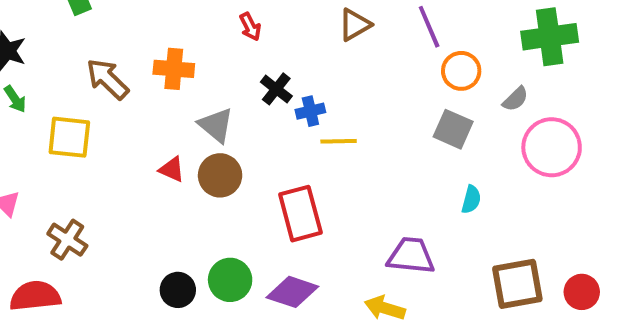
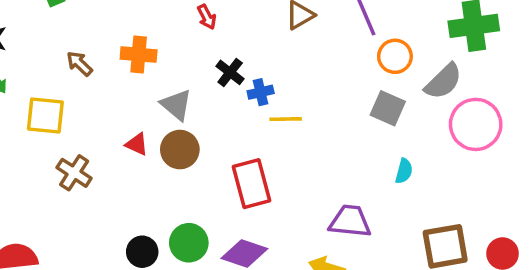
brown arrow: (107, 79) -> (79, 63), size x0.7
gray semicircle: (515, 99) -> (443, 81), size x1.6
brown cross: (67, 240) -> (74, 173), moved

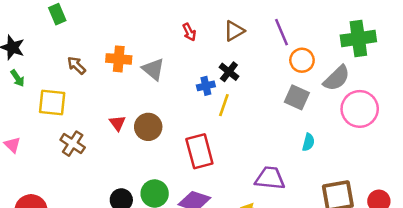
red arrow: (207, 17) -> (189, 32), moved
black cross: (230, 72) -> (229, 72), moved
gray triangle: (176, 105) -> (153, 69), moved
yellow line: (286, 119) -> (224, 105), turned -70
red triangle: (137, 144) -> (117, 123), turned 30

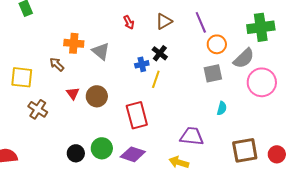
brown arrow: (76, 65) -> (57, 64), moved
gray square: (297, 97) -> (213, 73), turned -36

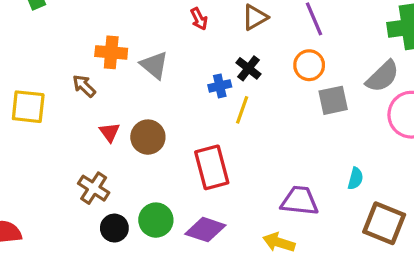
orange circle: (217, 44) -> (309, 65), moved
cyan semicircle: (222, 108) -> (355, 179), moved
brown cross: (38, 109) -> (94, 188), moved
brown square: (245, 150) -> (384, 223), turned 32

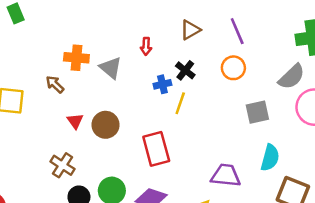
red arrow: (199, 19) -> (146, 46), moved, turned 30
gray square: (333, 100) -> (257, 112), moved
cyan semicircle: (355, 179) -> (270, 158), size x1.5

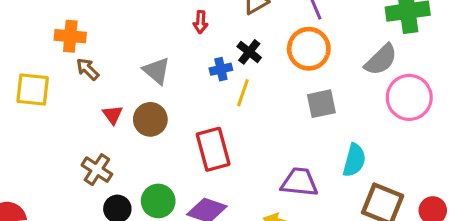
orange cross: (76, 58) -> (70, 36), moved
gray triangle: (111, 68) -> (157, 71), moved
orange circle: (233, 68) -> (309, 49), size x1.4
gray square: (257, 112) -> (321, 104), moved

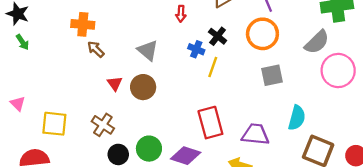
blue cross: (221, 69) -> (196, 49), turned 35
yellow square: (33, 90) -> (54, 124), moved
red rectangle: (213, 149) -> (210, 123), moved

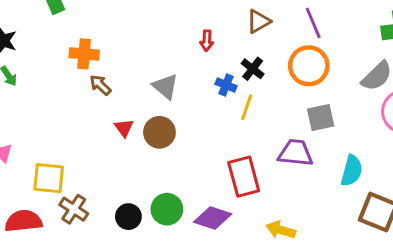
brown cross: (103, 125) -> (74, 209), moved
purple trapezoid: (255, 134) -> (295, 153), moved

